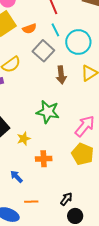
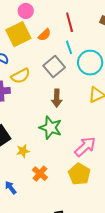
orange semicircle: (29, 29) -> (45, 35), moved, turned -32
brown arrow: (61, 75) -> (57, 98), moved
orange cross: (44, 159) -> (40, 174), turned 35

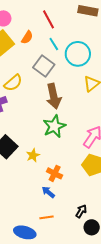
brown arrow: (57, 98) -> (54, 96), size x1.4
green star: (51, 128) -> (54, 126), turned -30
blue arrow: (11, 188) -> (48, 192), moved

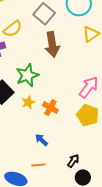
green star: (54, 126) -> (27, 75), moved
orange cross: (55, 173) -> (50, 108), moved

